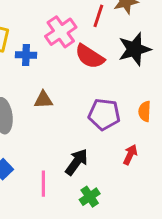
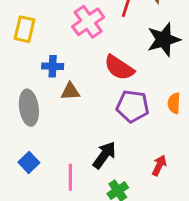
blue cross: (26, 55) -> (53, 66), moved
red semicircle: (90, 56) -> (119, 68), moved
red arrow: (130, 155) -> (159, 165), moved

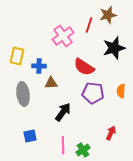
yellow rectangle: (24, 29) -> (17, 56), moved
black arrow: (104, 155) -> (63, 112), moved
blue square: (29, 162) -> (30, 136), moved, turned 32
pink line: (70, 177) -> (63, 145), moved

